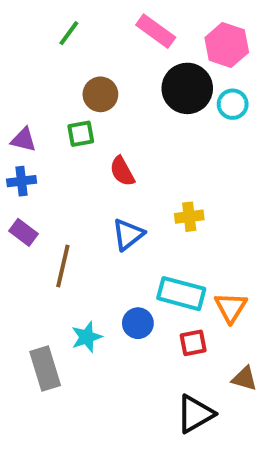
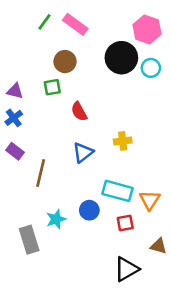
pink rectangle: (156, 31) -> (75, 24), moved
blue cross: (22, 181) -> (14, 118), turned -30

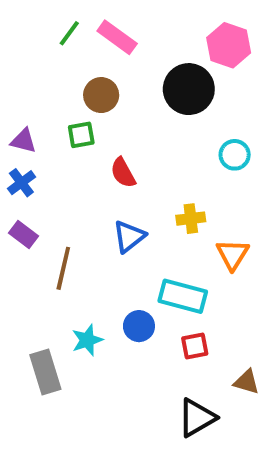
cyan circle: (151, 68) -> (235, 155), moved
orange triangle: (150, 200) -> (233, 254), moved

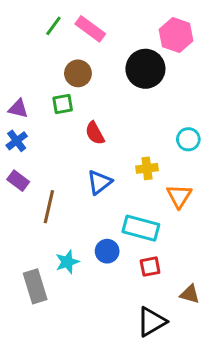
cyan circle: (235, 155) -> (188, 139), moved

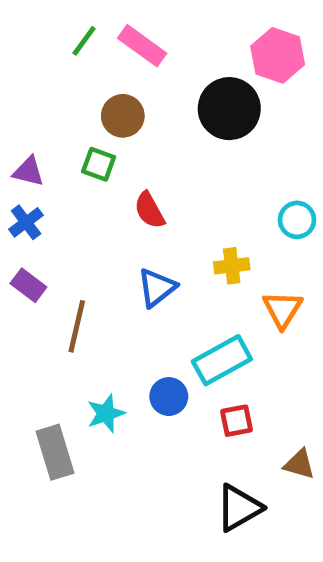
green square: (63, 104) -> (99, 164), turned 30
cyan rectangle: (141, 228) -> (222, 360), turned -44

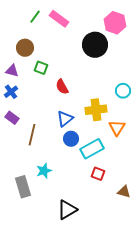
brown circle: (123, 116) -> (25, 48), moved
yellow cross: (232, 266) -> (96, 110), size x1.5
blue circle: (169, 397) -> (71, 139), moved
red square: (237, 421) -> (98, 174), turned 32
black triangle: (239, 508) -> (67, 210), moved

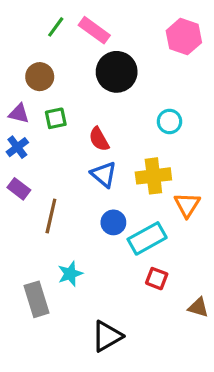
black circle: (95, 45) -> (117, 72), moved
green square: (41, 68) -> (56, 118), moved, turned -32
cyan circle: (123, 91) -> (169, 121), moved
blue triangle: (65, 119) -> (104, 174), moved, turned -42

